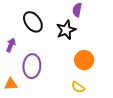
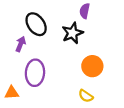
purple arrow: (11, 45) -> (21, 44), moved

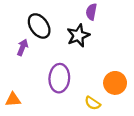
orange circle: (92, 66) -> (115, 83), moved
purple ellipse: (35, 73) -> (59, 78), moved

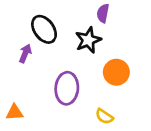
orange circle: (115, 83) -> (116, 72), moved

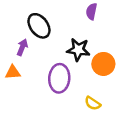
black star: (88, 40) -> (78, 50), moved, turned 30
orange triangle: (15, 112) -> (13, 72), moved

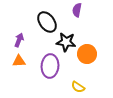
black ellipse: (39, 26) -> (47, 22), moved
orange triangle: (13, 72) -> (19, 61), moved

